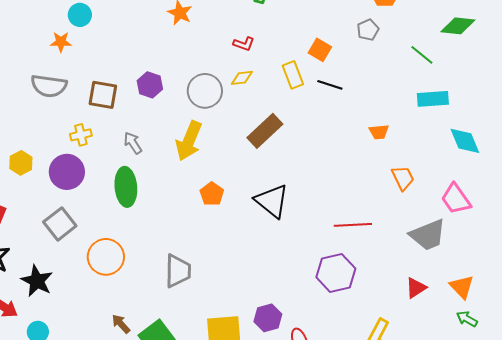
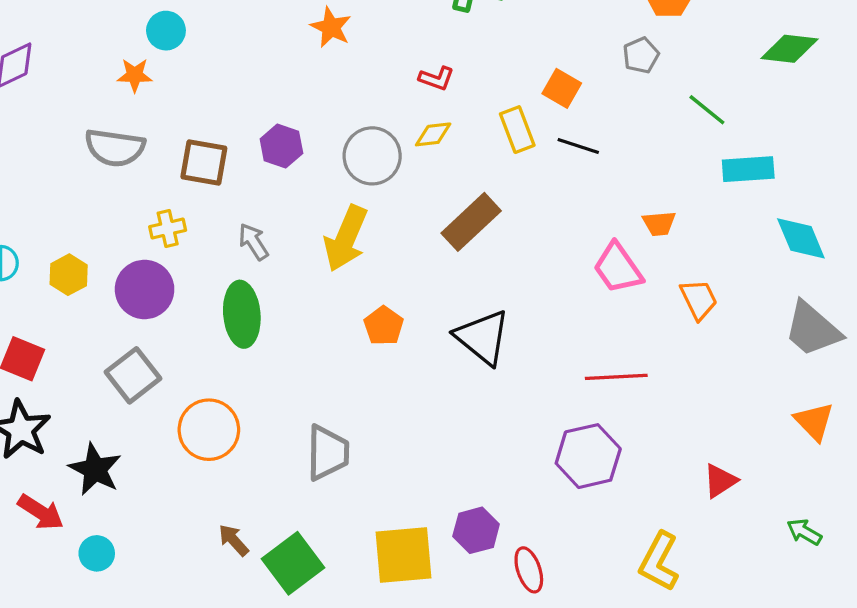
green line: (422, 55) -> (707, 110), moved
pink trapezoid: (456, 199) -> (618, 268), moved
gray trapezoid: (428, 235) -> (812, 329), moved, turned 63
orange triangle: (462, 287) -> (814, 421), moved

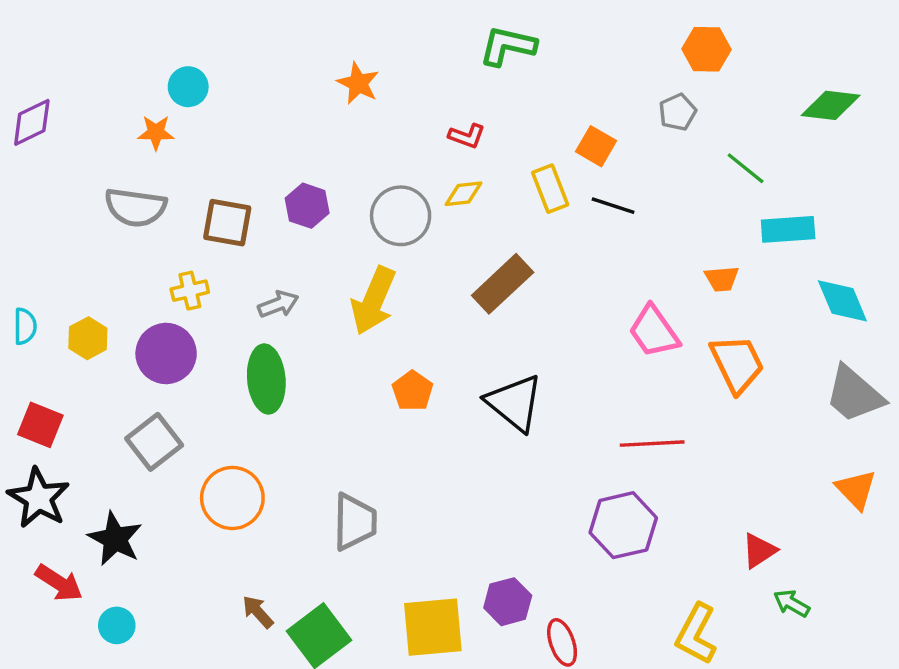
orange trapezoid: (659, 224) -> (722, 279), moved
gray arrow: (253, 242) -> (278, 304), turned 102
orange trapezoid: (699, 299) -> (737, 364), size x1.4
green arrow: (804, 532) -> (791, 603), moved

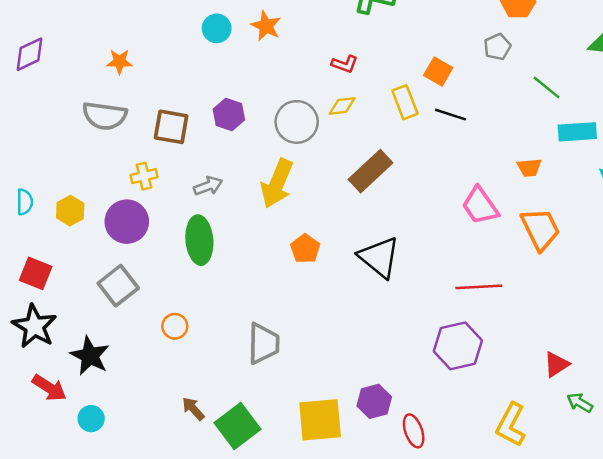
cyan circle: (188, 87) -> (217, 28), moved
orange circle: (232, 498) -> (175, 326), size x0.6

